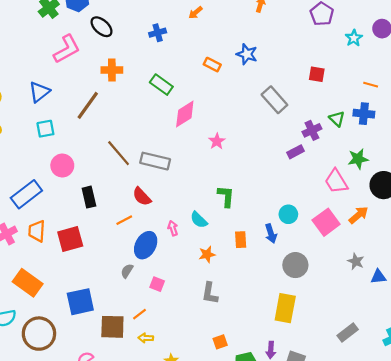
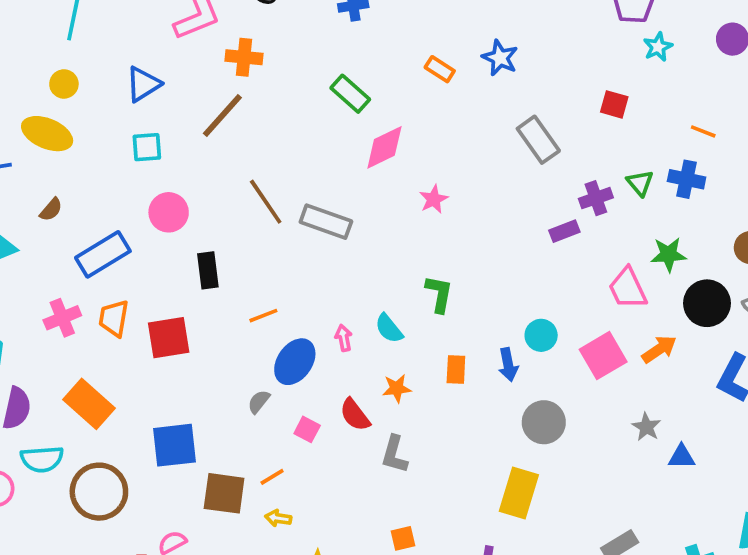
cyan star: (354, 38) -> (658, 47), moved
orange cross: (112, 70) -> (244, 57), moved
red semicircle: (142, 197) -> (355, 415), moved

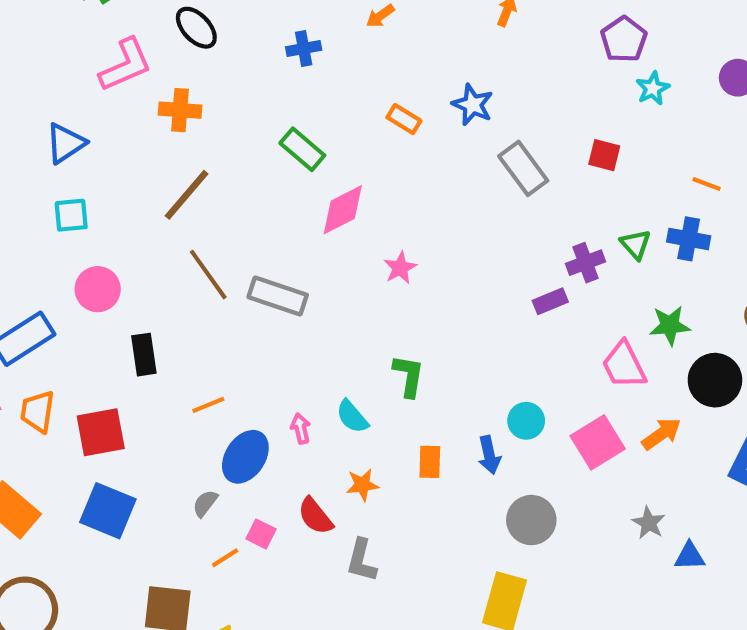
brown line: (222, 115) -> (187, 195), moved
gray rectangle: (538, 140) -> (523, 168), moved
blue square: (174, 445) -> (108, 511), moved, turned 30
orange line: (272, 477) -> (225, 558), moved

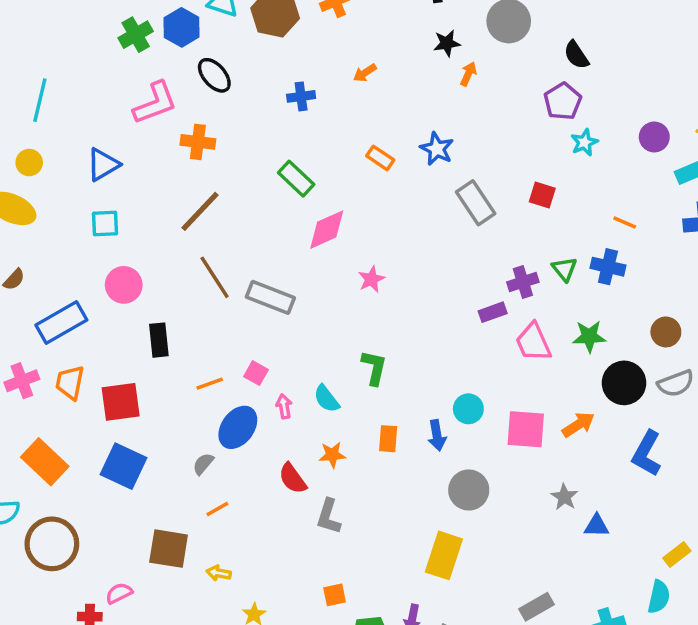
pink trapezoid: (624, 365) -> (533, 342), moved
pink square: (598, 442) -> (526, 429), turned 33
pink square: (261, 534) -> (256, 373), moved

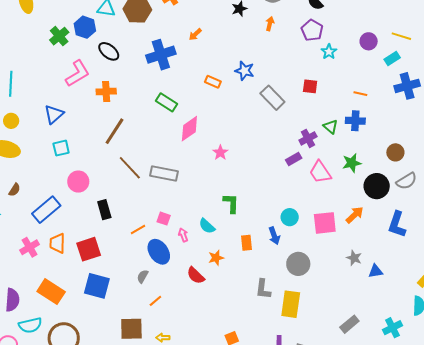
orange arrow: (468, 74) -> (270, 24), moved
blue cross: (301, 96) -> (161, 55), size x1.8
blue ellipse: (238, 427) -> (159, 252), turned -60
gray L-shape: (329, 516) -> (263, 289), moved

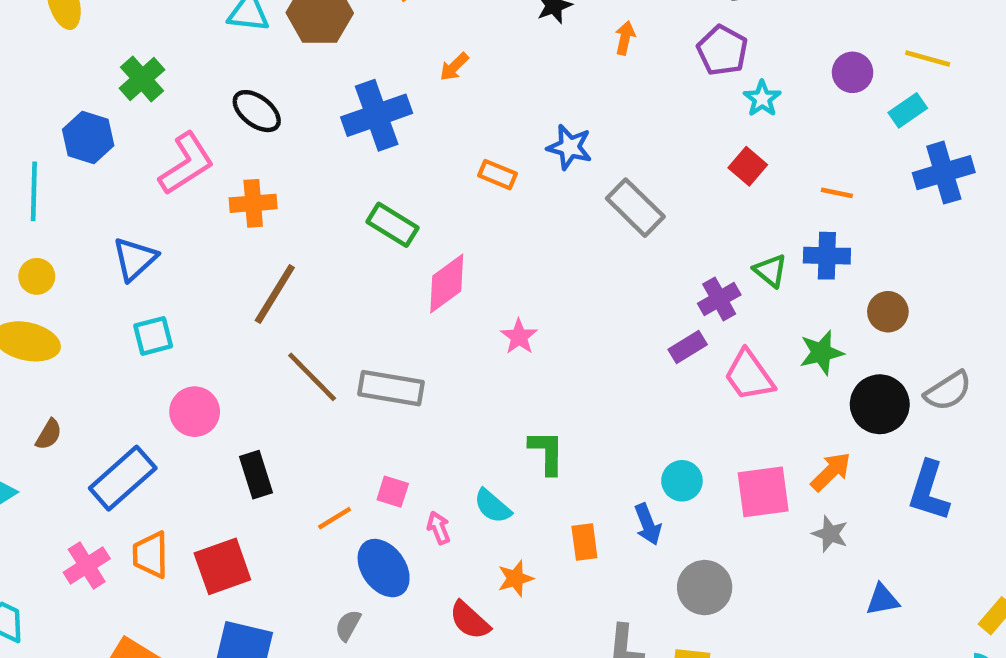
blue hexagon: (85, 27) -> (88, 137), moved
red square: (310, 86) -> (748, 166), moved, turned 35
brown circle: (395, 152) -> (888, 312), moved
gray star: (354, 258) -> (830, 534), moved

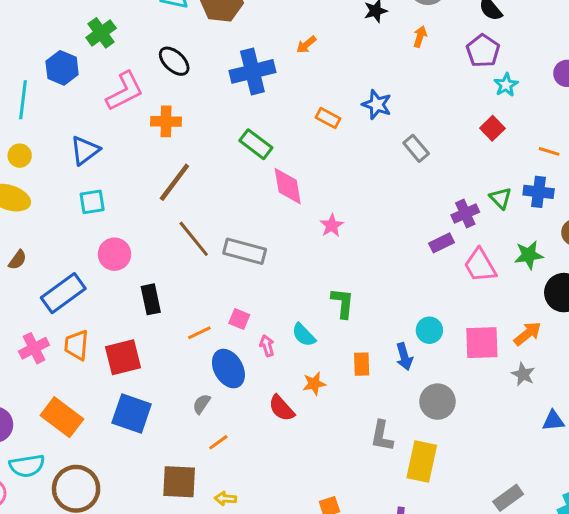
gray rectangle: (635, 208) -> (416, 148), size x0.7
pink diamond: (447, 284) -> (288, 186), turned -69

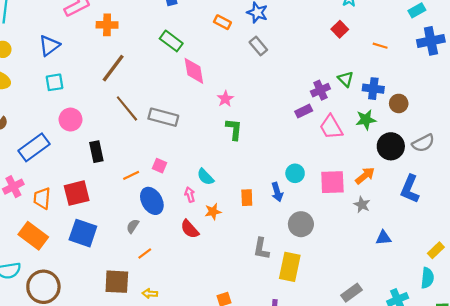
gray rectangle: (416, 148) -> (258, 46), moved
blue cross: (539, 192) -> (373, 89), moved
green L-shape: (343, 303) -> (234, 129), moved
orange trapezoid: (77, 345) -> (42, 198), moved
pink arrow: (267, 346) -> (190, 195), moved

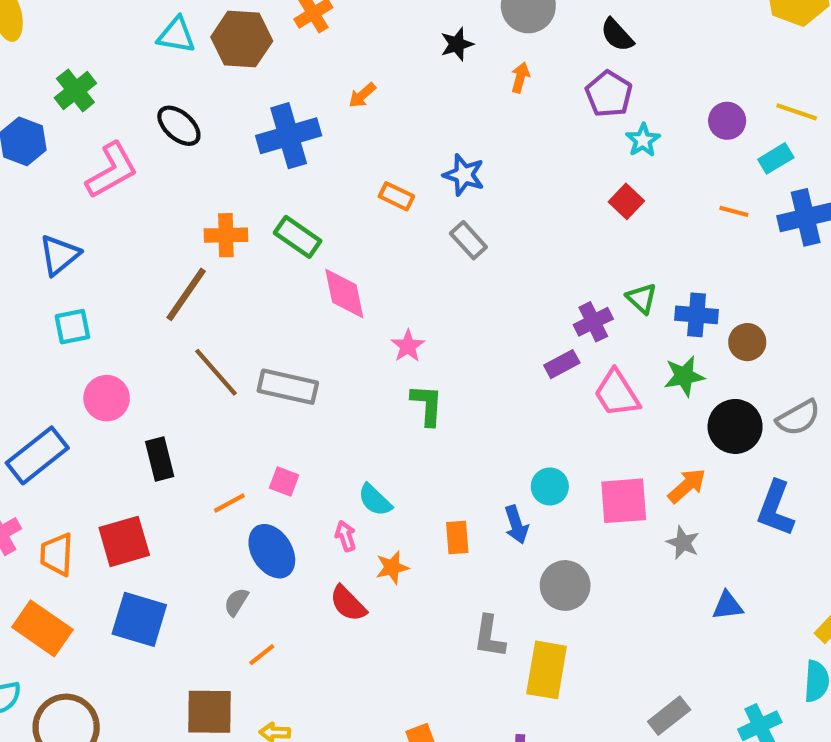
orange cross: (107, 25) -> (226, 235), moved
orange line: (380, 46) -> (734, 211), moved

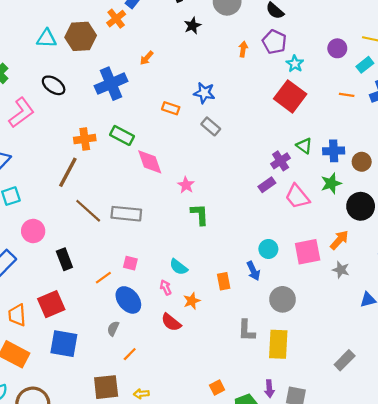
orange arrow: (520, 78) -> (243, 49), moved
red square: (626, 201) -> (290, 96), size x1.8

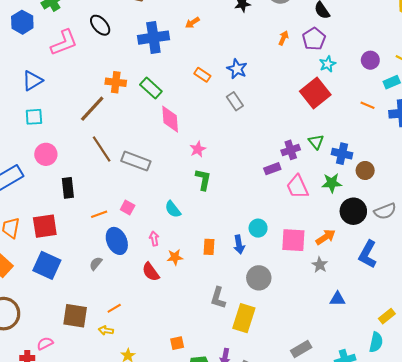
cyan semicircle: (179, 267) -> (173, 209), moved
orange line: (130, 354) -> (114, 308), moved

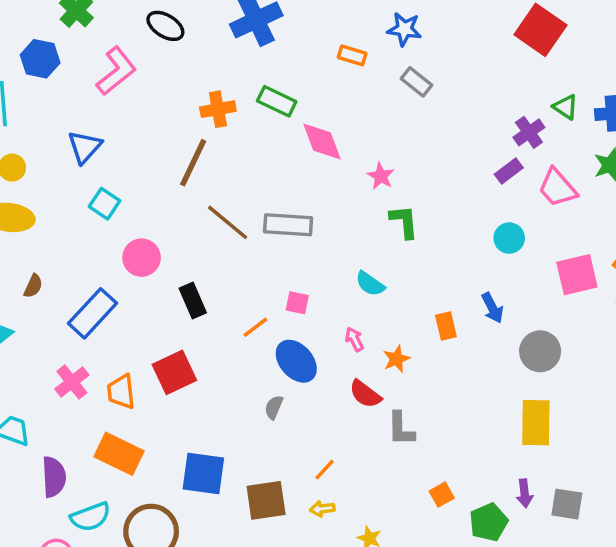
cyan square: (34, 117) -> (104, 204), turned -36
cyan circle: (258, 228) -> (509, 238), moved
blue square: (47, 265) -> (203, 474), moved
gray L-shape: (218, 298) -> (401, 429), moved

